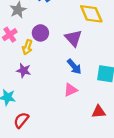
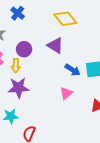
blue arrow: (74, 67) -> (73, 70), moved
purple star: (24, 71) -> (18, 88), size x1.5

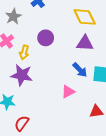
purple triangle: (55, 45) -> (85, 43), moved, turned -42
purple circle: (24, 49) -> (46, 38), moved

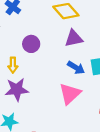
pink triangle: (68, 92) -> (70, 94), size x1.5

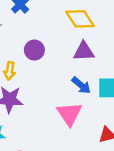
pink triangle: (70, 94) -> (69, 114), turned -30

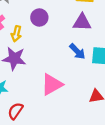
pink triangle: (69, 114) -> (52, 84), moved, turned 30

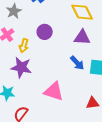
pink triangle: (52, 84) -> (54, 91), turned 45

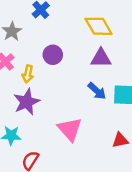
purple star: (21, 67) -> (27, 102), turned -30
pink triangle: (54, 91) -> (70, 129), turned 35

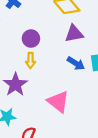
yellow arrow: (28, 74) -> (31, 60), moved

